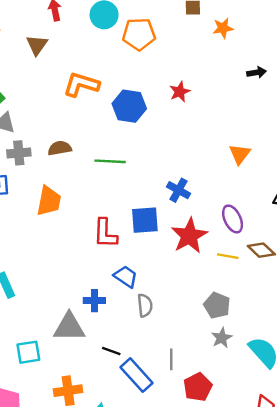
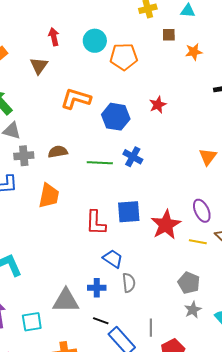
blue cross: (178, 190) -> (133, 157), moved
blue cross: (94, 301) -> (97, 288), moved

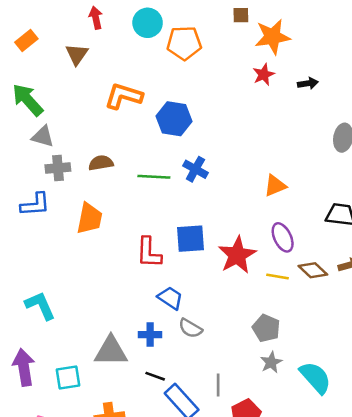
orange star: (194, 52) -> (272, 37), size x1.6
red star: (158, 105) -> (264, 75), moved
orange triangle: (208, 157) -> (275, 186), moved, turned 30
gray semicircle: (129, 283) -> (190, 328), turned 126

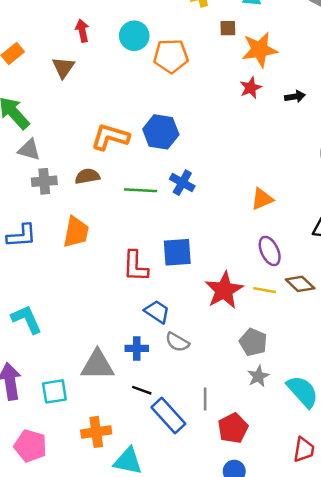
orange L-shape: (124, 96) -> (110, 137), moved
blue L-shape: (35, 205) -> (22, 236), moved
red star: (237, 255) -> (224, 290), moved

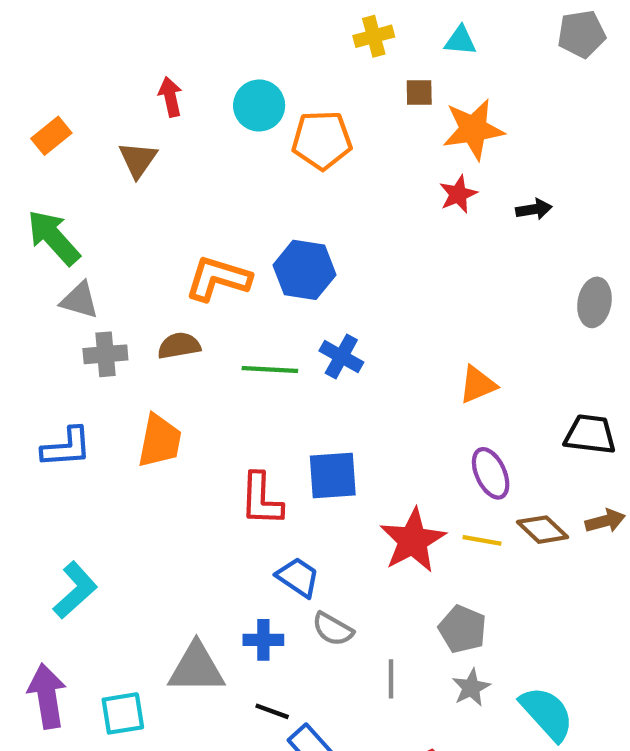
cyan L-shape: (27, 319) -> (75, 590), turned 72
gray line: (205, 399) -> (391, 679), moved

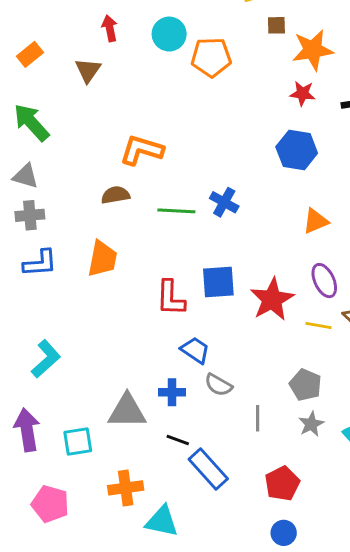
red star: (458, 194) -> (303, 93), turned 30
blue hexagon: (305, 270) -> (297, 150), moved
gray triangle: (80, 300) -> (26, 176), moved
gray cross: (105, 354) -> (30, 215), moved
red star: (413, 540) -> (272, 299), moved

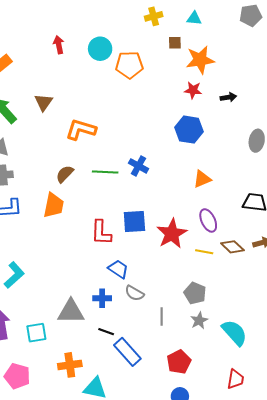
brown triangle: (88, 70) -> (44, 102), moved
brown semicircle: (115, 195) -> (65, 174), moved, turned -36

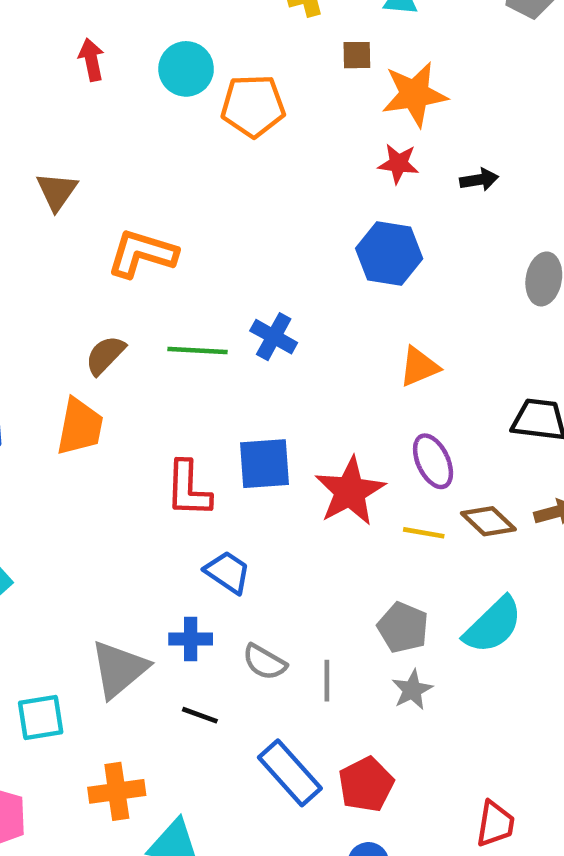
gray semicircle: (134, 293) -> (265, 662), moved
gray triangle: (71, 311) -> (119, 669), turned -40
cyan semicircle: (234, 333) -> (493, 625), moved, turned 88
blue rectangle: (127, 352) -> (290, 773), moved

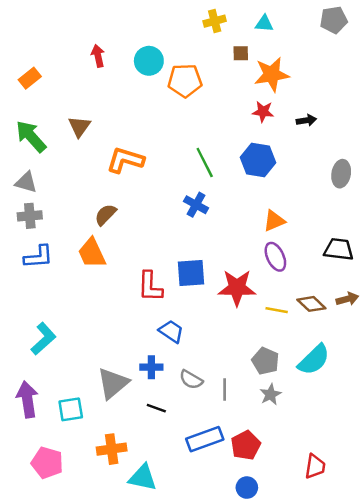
green line: (198, 351) -> (205, 163), moved, turned 60
orange trapezoid: (80, 427) -> (92, 253), turned 144
purple ellipse: (433, 461) -> (275, 257), moved
red star: (350, 491) -> (237, 288), turned 30
blue rectangle: (290, 773) -> (205, 439), turned -68

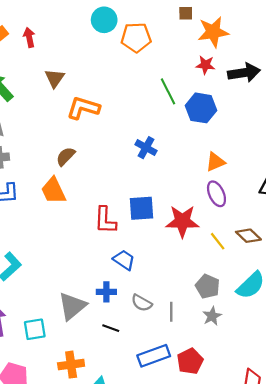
red arrow: (98, 56) -> (29, 37), moved
black arrow: (306, 120) -> (244, 73), size x1.8
brown triangle: (79, 127) -> (55, 78), moved
green line: (205, 163) -> (168, 91), moved
yellow line: (277, 310) -> (218, 241), turned 42

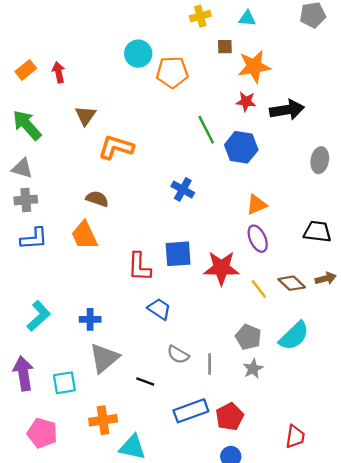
brown semicircle: (66, 156) -> (97, 199), turned 65
blue cross: (106, 292) -> (90, 319), moved

